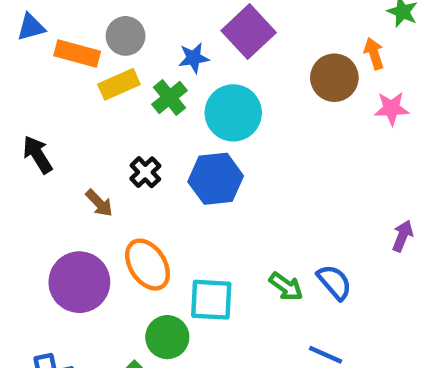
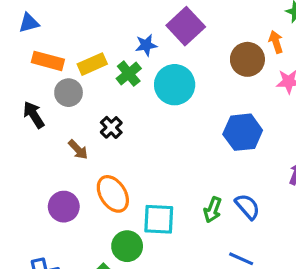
gray circle: (126, 36) -> (69, 93), moved
orange rectangle: (77, 54) -> (48, 61), moved
blue hexagon: (216, 179) -> (243, 132), moved
purple circle: (79, 282) -> (64, 207), size x0.7
green arrow: (286, 287) -> (213, 210), turned 75

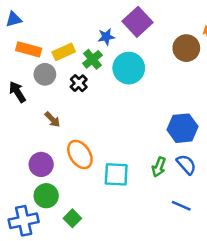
black cross: (111, 127) -> (79, 83), moved
blue hexagon: (243, 132) -> (183, 128), moved
green circle: (127, 246) -> (46, 196), moved

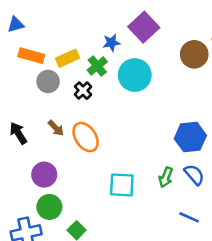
black arrow: (17, 92) -> (18, 133), moved
orange ellipse: (80, 154) -> (86, 137), moved

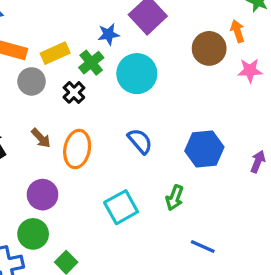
orange ellipse: (86, 137) -> (77, 149), turned 44
purple circle: (44, 175) -> (43, 195), moved
blue semicircle: (194, 175) -> (140, 141), moved
cyan square: (122, 185) -> (121, 207), turned -32

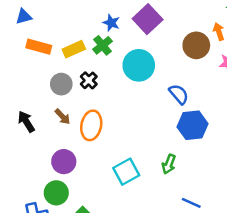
blue star: (109, 34) -> (111, 23), moved, turned 30
green cross: (91, 63) -> (103, 45), moved
gray circle: (32, 81) -> (61, 84), moved
blue semicircle: (140, 141) -> (179, 94), moved

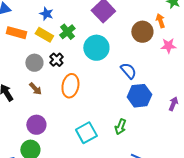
blue star: (111, 23) -> (46, 14), moved
yellow rectangle: (74, 49) -> (44, 35), turned 54
orange ellipse: (91, 125) -> (70, 86), moved

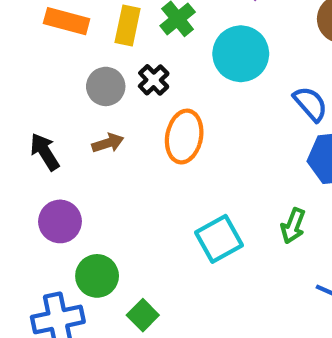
yellow rectangle: (44, 35) -> (128, 25), turned 72
brown arrow: (35, 89) -> (108, 143), turned -64
purple circle: (36, 125) -> (60, 221), moved

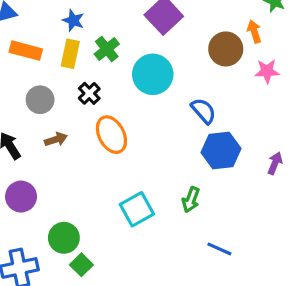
gray circle: (106, 86) -> (40, 100), moved
orange ellipse: (184, 137) -> (111, 135), turned -39
green circle: (97, 276) -> (64, 238), moved

